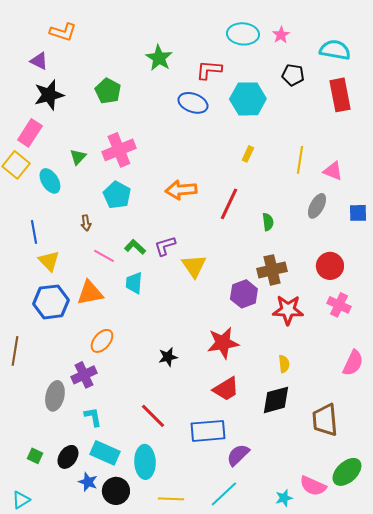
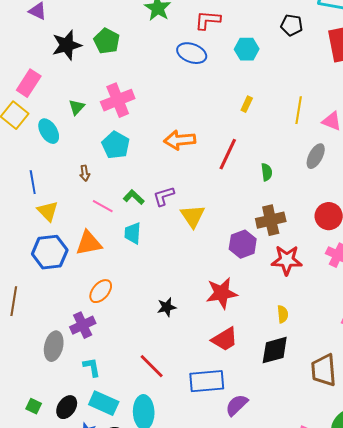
black star: (49, 95) -> (67, 45), moved
cyan hexagon: (248, 99) -> (247, 49), size x0.7

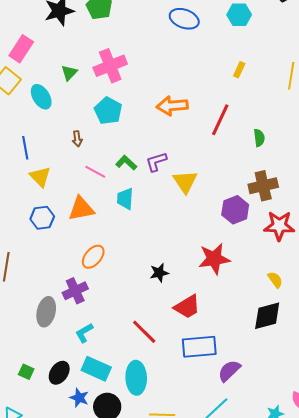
blue hexagon: (50, 252) -> (42, 218), size x0.7
yellow semicircle: (283, 314) -> (275, 280), turned -30
red trapezoid: (225, 339) -> (187, 307), moved
cyan L-shape: (92, 367) -> (84, 333), turned -110

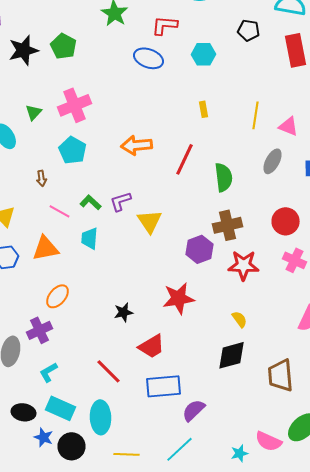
yellow rectangle: (239, 70) -> (204, 109), turned -35
green semicircle: (259, 138) -> (224, 177), size x1.6
black ellipse: (59, 373) -> (24, 412), turned 65

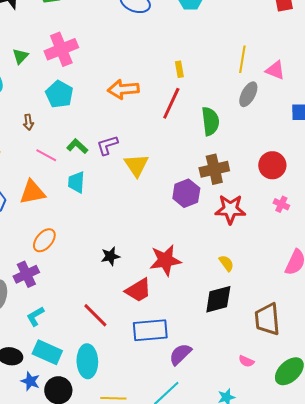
yellow rectangle: (204, 109) -> (179, 69), moved
gray ellipse: (272, 161) -> (248, 94), moved
pink cross: (294, 260) -> (281, 204), size x0.7
red star: (178, 298) -> (165, 260), moved
pink semicircle: (268, 441) -> (246, 361), moved, size x0.6

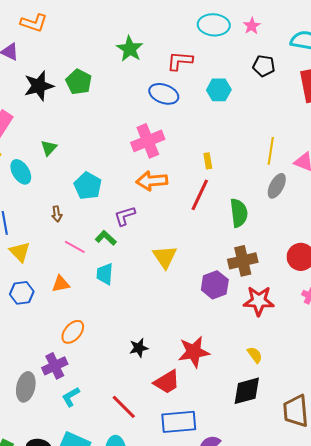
pink cross: (61, 49) -> (148, 141), moved
purple L-shape: (107, 145) -> (125, 216), moved
orange triangle: (32, 192) -> (61, 284), size x0.7
cyan L-shape: (35, 316) -> (71, 397), moved

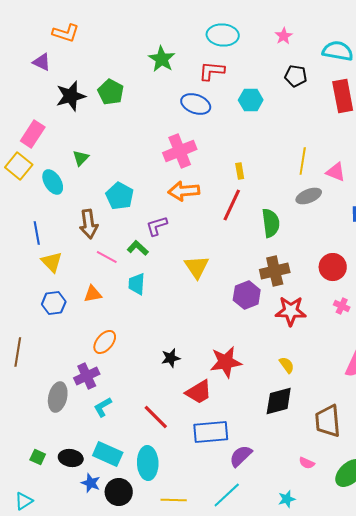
cyan ellipse: (214, 25) -> (223, 35), moved
gray ellipse: (277, 186) -> (309, 196), turned 40
brown arrow: (57, 214) -> (89, 224), size x1.8

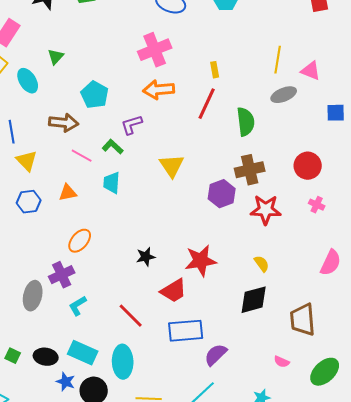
brown arrow: (89, 224) -> (64, 123), turned -76

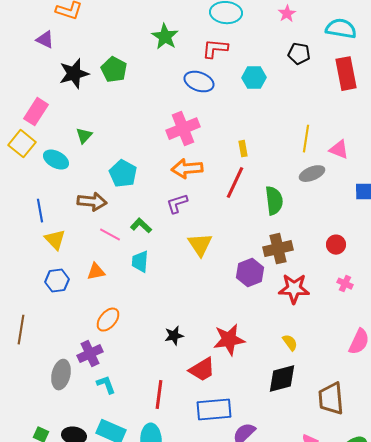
cyan ellipse: (28, 81) -> (56, 160), turned -30
purple L-shape: (132, 125) -> (177, 204), moved
red circle: (308, 166) -> (336, 245), size x0.7
cyan L-shape: (78, 306) -> (106, 385), turned 100
red line: (131, 316) -> (159, 395), turned 52

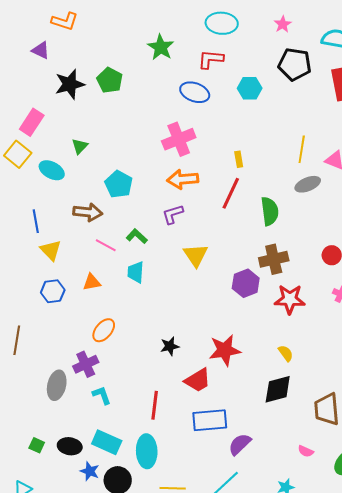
black pentagon: (299, 54) -> (295, 64), size x1.5

